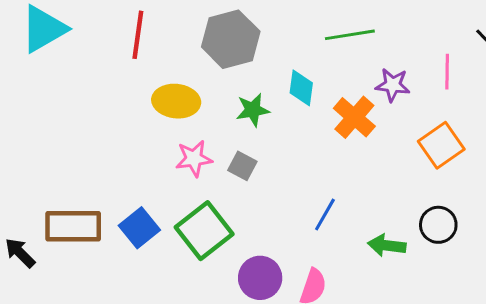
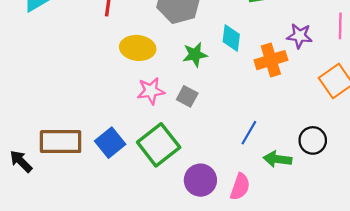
orange cross: (354, 117) -> (271, 60), turned 32
black circle: (438, 225) -> (313, 140), moved
green arrow: (387, 245) -> (277, 159), moved

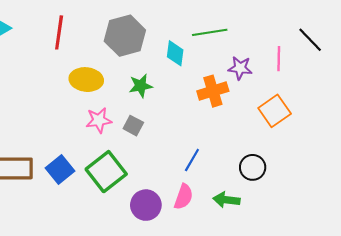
cyan diamond: (231, 38) -> (175, 53), moved
green arrow: (277, 159) -> (226, 200), moved
pink semicircle: (240, 187) -> (184, 197), moved

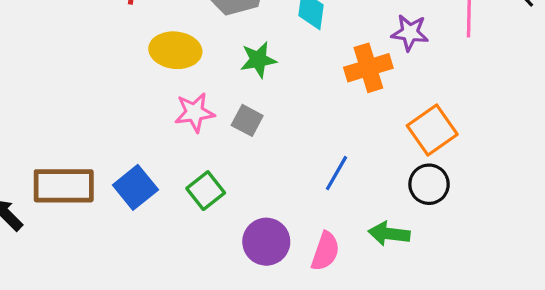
orange square: (275, 111) -> (432, 130), moved
green square: (106, 172) -> (206, 191), size x0.6
pink semicircle: (184, 197) -> (325, 251), moved

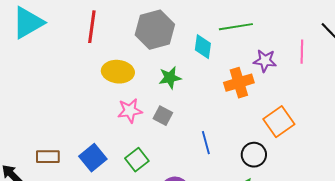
blue line: (336, 173) -> (206, 143), moved, turned -45
black circle: (429, 184) -> (254, 155), moved
brown rectangle: (64, 186) -> (48, 157), size x0.6

